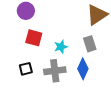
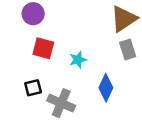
gray rectangle: (90, 44) -> (128, 49), moved
gray cross: (55, 71) -> (61, 103), moved, turned 30

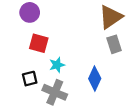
cyan star: (78, 60) -> (57, 65), moved

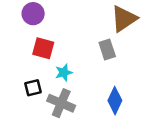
gray rectangle: (114, 44) -> (107, 49), moved
blue diamond: (95, 79) -> (115, 101), moved

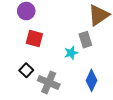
cyan star: (64, 72) -> (71, 53), moved
black square: (33, 88) -> (26, 70), turned -32

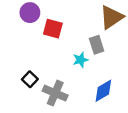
red square: (34, 39) -> (53, 29), moved
blue diamond: (92, 80) -> (103, 91), turned 35

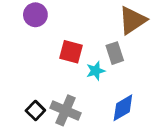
red square: (53, 29) -> (71, 52), moved
black square: (30, 79) -> (35, 110), moved

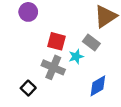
gray rectangle: (115, 53) -> (91, 42), turned -35
gray cross: (66, 110) -> (53, 67), moved

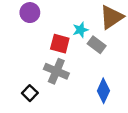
cyan star: (76, 57) -> (80, 30), moved
blue diamond: (98, 86) -> (103, 91), turned -35

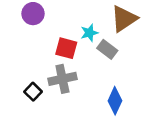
gray cross: (56, 71) -> (62, 79), turned -35
black square: (30, 93) -> (33, 92), moved

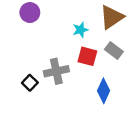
red square: (66, 48) -> (87, 56), moved
gray rectangle: (107, 49) -> (114, 51), moved

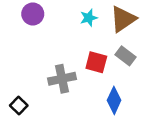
cyan star: (80, 30) -> (89, 18), moved
black square: (30, 83) -> (19, 105), moved

